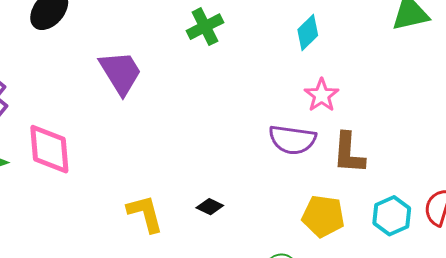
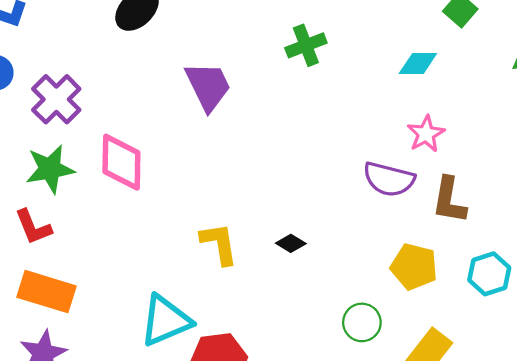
cyan diamond: (308, 33) -> (418, 63), turned 39

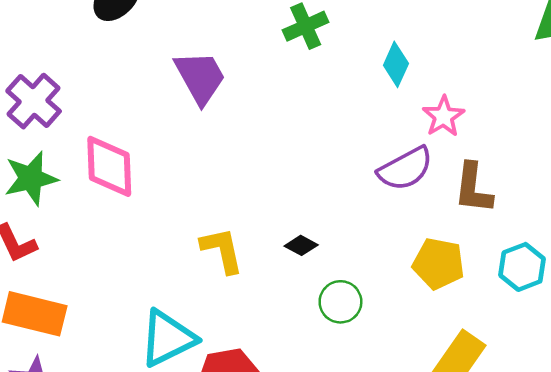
cyan diamond: (418, 63) -> (396, 64), moved, turned -63
purple semicircle: (389, 179) -> (405, 169), turned -39
green circle: (362, 322) -> (340, 302), moved

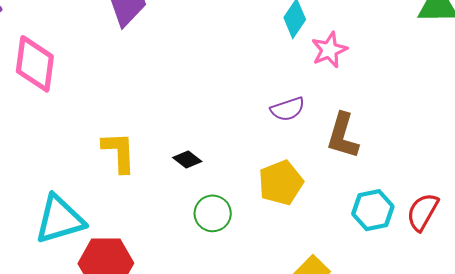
pink star: (443, 116) -> (329, 50), moved
purple semicircle: (405, 169) -> (288, 109), size x0.7
yellow pentagon: (439, 264) -> (281, 183), moved, turned 30

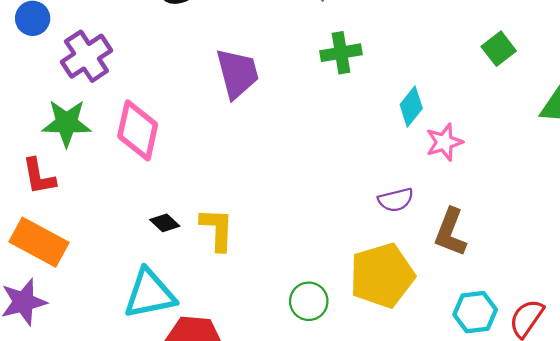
black diamond: (187, 159) -> (165, 223), moved
yellow pentagon: (281, 183) -> (382, 276), size x1.4

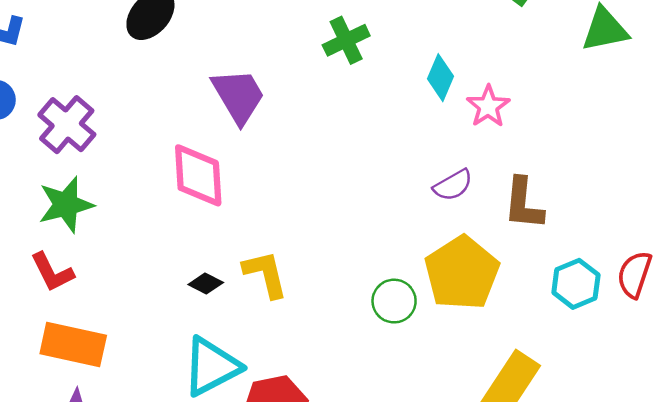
pink diamond: (138, 130) -> (198, 175), moved
green circle: (309, 301) -> (394, 301), moved

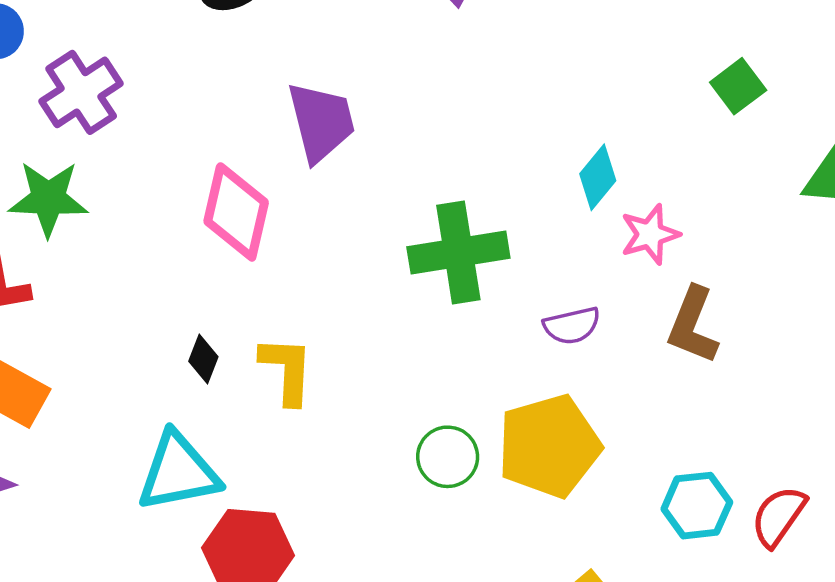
green cross: (346, 40) -> (458, 252), moved, size x1.5
brown L-shape: (524, 204) -> (693, 325), moved
black diamond: (206, 284) -> (203, 359), turned 68

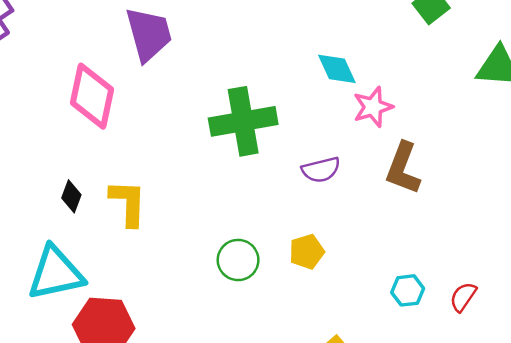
cyan diamond: (598, 177) -> (337, 69), turned -63
yellow pentagon: (549, 446) -> (307, 252), size x0.5
cyan hexagon: (697, 506) -> (408, 290), size x0.7
red semicircle: (779, 516) -> (463, 297), size x0.7

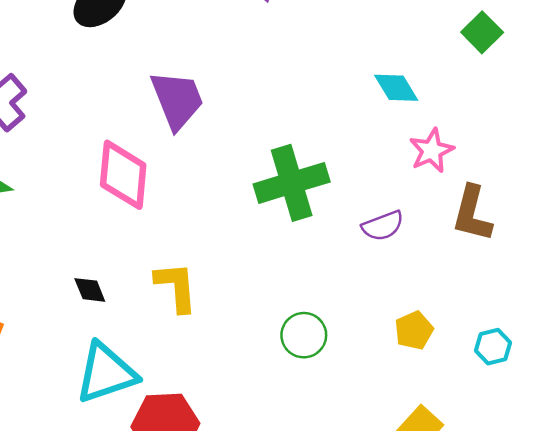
cyan diamond: (337, 69) -> (396, 88), moved
black diamond: (71, 196) -> (90, 290), moved, turned -36
yellow pentagon: (307, 252) -> (414, 330), moved

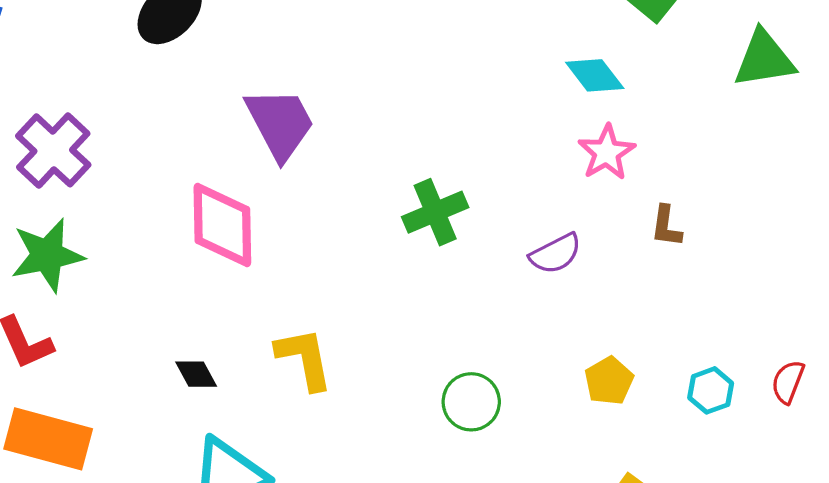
cyan diamond: (396, 88) -> (595, 75), moved
green cross: (292, 183) -> (435, 212), size x0.7
brown L-shape: (472, 214) -> (666, 226), size x0.6

